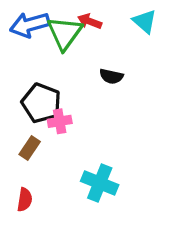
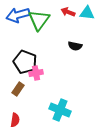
red arrow: (90, 21) -> (68, 12), moved
cyan triangle: (145, 21) -> (87, 13), turned -35
black semicircle: (111, 76) -> (75, 46), moved

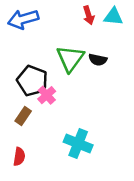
red arrow: (68, 12) -> (89, 15), turned -128
green triangle: (39, 20) -> (70, 58), moved
pink cross: (36, 73) -> (47, 95), turned -32

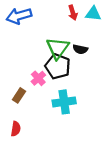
black pentagon: (32, 81) -> (58, 66), moved
cyan cross: (78, 144) -> (64, 102), moved, turned -30

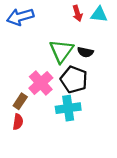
black pentagon: (58, 66) -> (74, 80), moved
pink cross: (38, 78) -> (41, 83), size x1.5
red semicircle: (16, 129) -> (18, 122), moved

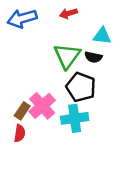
red arrow: (77, 13) -> (68, 13), moved, turned 91
cyan triangle: (99, 14) -> (102, 36), moved
pink cross: (41, 83) -> (42, 106), moved

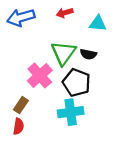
cyan triangle: (102, 36) -> (98, 23), moved
pink cross: (42, 106) -> (40, 75), moved

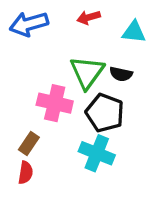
pink cross: (40, 75) -> (55, 103), turned -35
cyan cross: (71, 112) -> (97, 153), turned 30

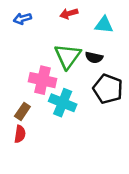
blue arrow: (29, 24) -> (22, 19), size x0.6
black pentagon: (105, 113) -> (108, 89), moved
cyan cross: (97, 153) -> (63, 103), moved

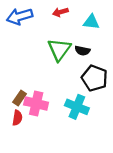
blue arrow: (22, 19) -> (20, 16), size x1.6
pink cross: (43, 80) -> (36, 104), moved
cyan cross: (63, 103) -> (77, 107), moved

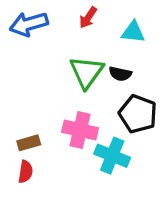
red arrow: (60, 12) -> (88, 18), turned -40
brown rectangle: (20, 98) -> (29, 143), turned 40
pink cross: (36, 104) -> (80, 130), moved

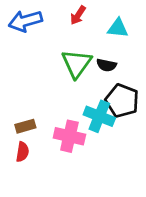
pink cross: (80, 130) -> (69, 136), moved
cyan cross: (112, 156) -> (99, 116), moved

